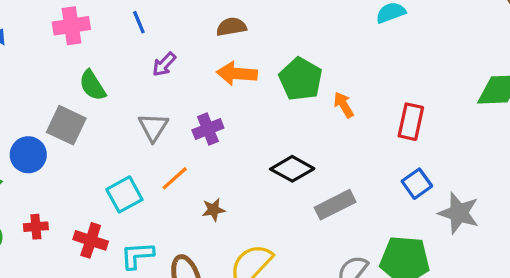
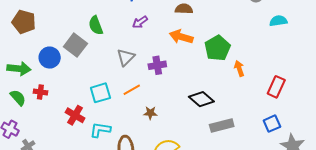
red cross: (36, 227) -> (40, 92), moved

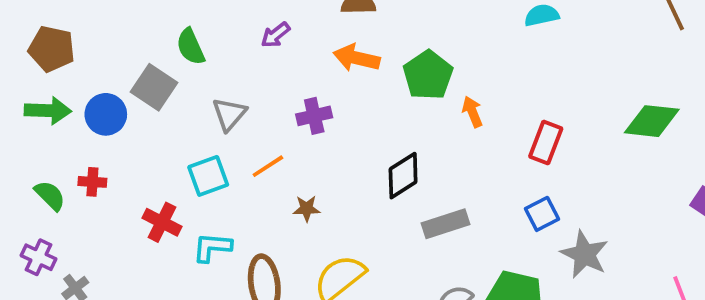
gray triangle: (126, 57) -> (229, 114), moved
green arrow: (19, 69) -> (48, 111), moved
black diamond: (201, 99) -> (403, 176), turned -70

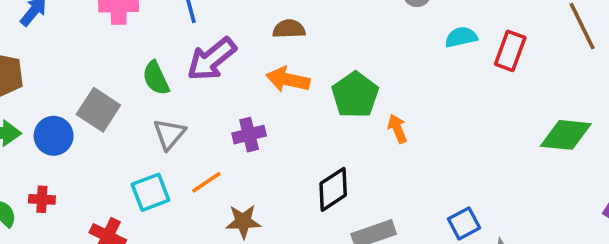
purple arrow: (275, 35) -> (212, 59), size x1.8
green semicircle: (191, 47) -> (156, 78), moved
red rectangle: (546, 143) -> (510, 51), moved
brown star: (307, 209) -> (243, 221), size x1.4

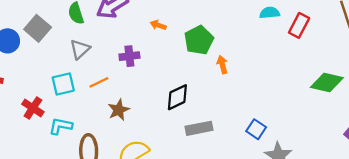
orange arrow: (288, 80) -> (158, 25), size x0.6
brown star: (243, 221) -> (119, 110), turned -30
blue square: (464, 223) -> (256, 129), turned -36

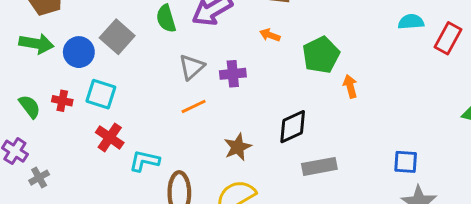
gray triangle: (80, 49) -> (192, 67), moved
cyan square: (63, 84) -> (101, 94), moved, turned 30
brown star: (119, 110) -> (238, 147), moved
blue square: (256, 129) -> (406, 162), moved, turned -30

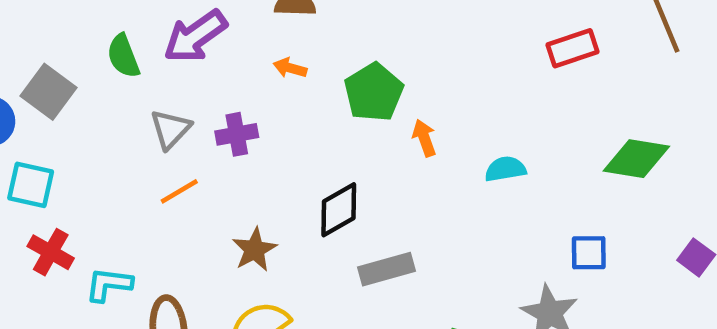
cyan semicircle: (411, 22) -> (505, 169), moved
red rectangle: (448, 38) -> (572, 48), turned 48
blue square: (406, 162) -> (589, 253), moved

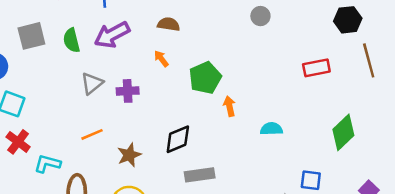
orange arrow: (290, 68) -> (161, 59), turned 30
gray square: (49, 92) -> (31, 36), moved, turned 32
green diamond: (636, 159) -> (343, 132), turned -60
orange line: (179, 191) -> (92, 134), moved

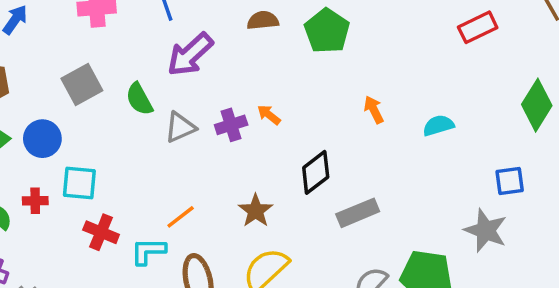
green semicircle: (71, 40) -> (139, 99), moved
orange arrow: (161, 59) -> (269, 115), moved
green pentagon: (205, 78) -> (327, 31), moved
gray triangle: (92, 83) -> (180, 127), turned 30
orange line: (92, 134) -> (181, 217), moved

